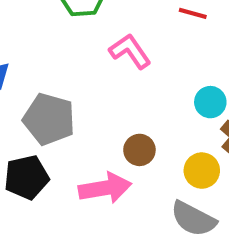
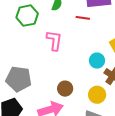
pink L-shape: (130, 51) -> (54, 40), turned 50

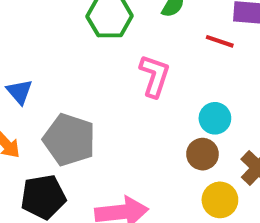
cyan circle: (97, 61) -> (215, 118), moved
brown circle: (65, 89) -> (202, 154), moved

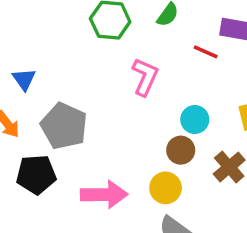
yellow circle: (220, 200) -> (166, 188), moved

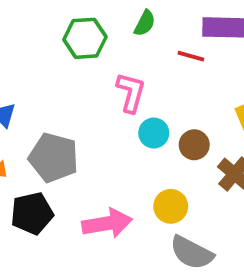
cyan circle: (195, 119) -> (154, 133), moved
brown circle: (181, 150) -> (194, 145), moved

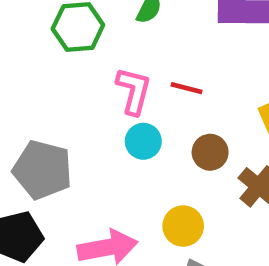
red line: (191, 56) -> (187, 88), moved
cyan circle: (154, 133) -> (143, 141), moved

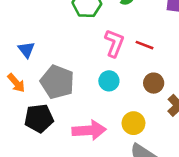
cyan circle: (143, 141) -> (109, 81), moved

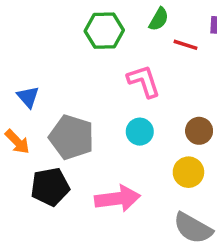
pink L-shape: (114, 43) -> (144, 81), turned -36
red line: (144, 45) -> (186, 45), moved
yellow circle: (133, 123) -> (188, 172), moved

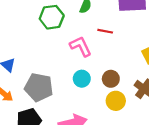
red line: (186, 45) -> (105, 31), moved
brown circle: (199, 131) -> (111, 79), moved

